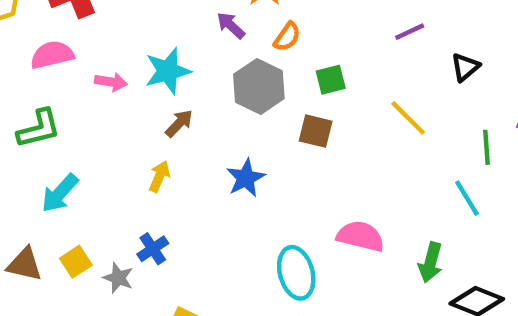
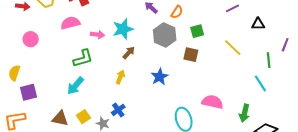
black triangle: (465, 67) -> (258, 24), turned 40
green L-shape: (39, 129) -> (83, 58), moved

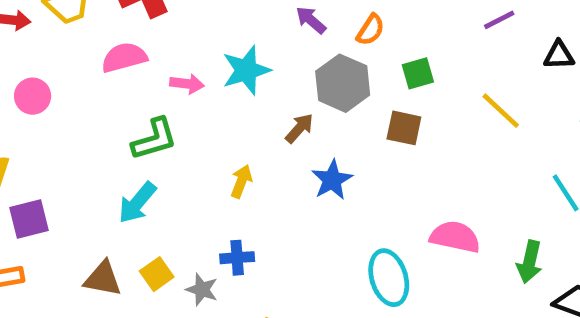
brown arrow: (129, 53) -> (299, 128), moved
blue cross: (118, 110) -> (237, 258), turned 32

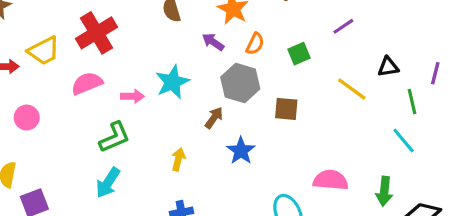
black triangle: (559, 55) -> (388, 67), moved
green square: (418, 73) -> (299, 54), moved

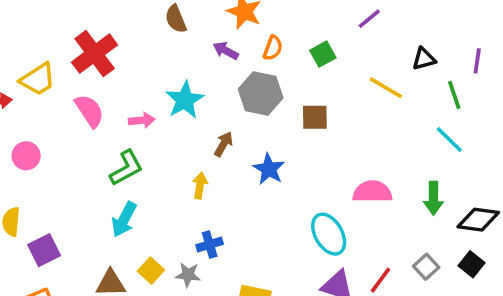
pink semicircle: (87, 83) -> (89, 111), turned 84
brown arrow: (214, 118) -> (224, 144), moved

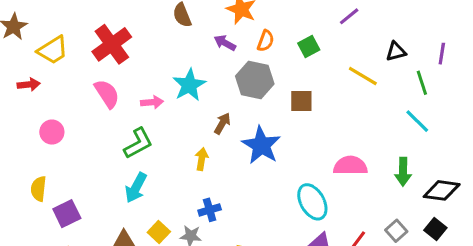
yellow trapezoid: (38, 79) -> (53, 50), moved
blue star: (269, 169) -> (261, 145), size x1.4

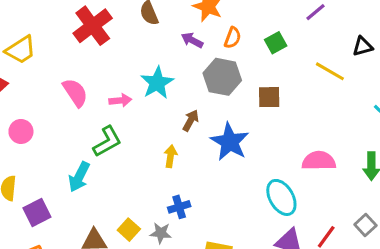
red cross: (112, 44) -> (93, 26), moved
cyan arrow: (136, 188) -> (79, 177), moved

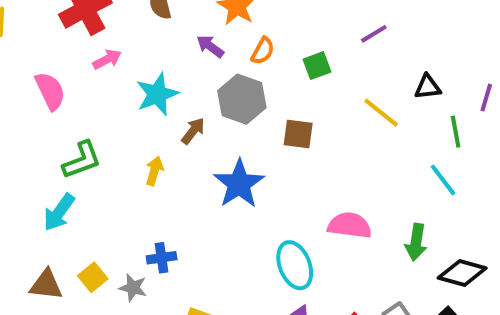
pink arrow: (120, 100) -> (107, 59), moved, turned -30
brown arrow: (191, 120) -> (193, 131), moved
yellow arrow: (170, 156) -> (154, 171), moved
cyan arrow: (79, 177) -> (59, 212), moved

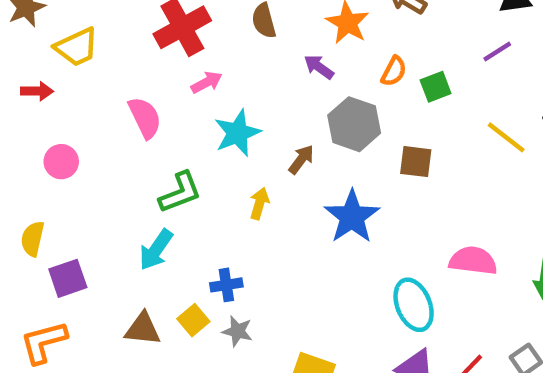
orange semicircle: (263, 51) -> (394, 71), moved
cyan star: (157, 94) -> (237, 133), moved
blue cross: (162, 258) -> (226, 285), moved

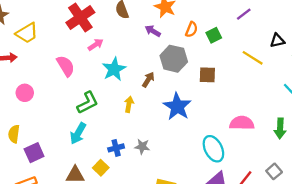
gray star: (237, 331) -> (142, 147), moved

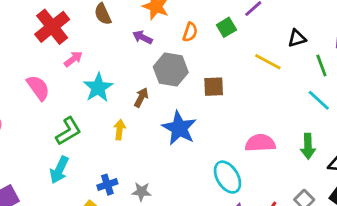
green square: (214, 35) -> (226, 27), moved
gray star: (142, 147) -> (141, 192), moved

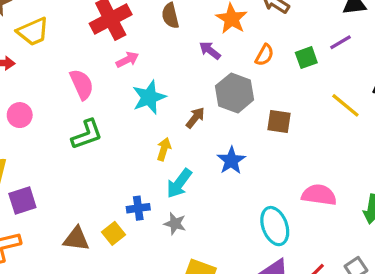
blue star: (179, 128) -> (231, 161), size x0.7
green L-shape: (68, 131) -> (87, 134), moved
cyan arrow: (59, 170) -> (179, 183), moved

